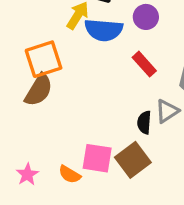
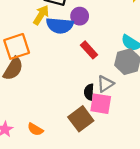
purple circle: (146, 17) -> (80, 16), moved
pink square: (97, 158) -> (101, 104), moved

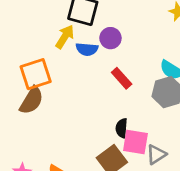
blue semicircle: (60, 25) -> (87, 49), size x0.7
gray triangle: (105, 84) -> (156, 154), moved

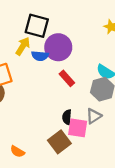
purple circle: (110, 38) -> (58, 47), size x1.6
gray triangle: (156, 154) -> (94, 116), moved

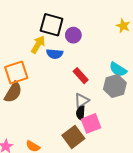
purple circle: (58, 47) -> (73, 35), moved, size x0.6
gray triangle: (94, 116) -> (82, 101), moved
pink square: (78, 128) -> (91, 123), turned -30

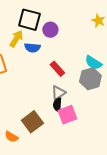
brown square: (73, 137) -> (32, 122), moved

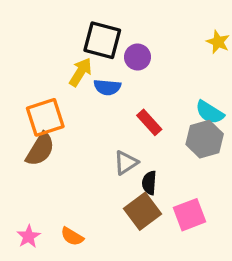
gray triangle: (58, 93) -> (126, 163), moved
pink square: (67, 115) -> (190, 215), moved
brown square: (32, 122) -> (143, 211), moved

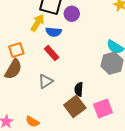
orange square: (45, 117) -> (16, 50), size x0.7
red rectangle: (149, 122) -> (52, 53), moved
gray triangle: (126, 163) -> (46, 81), moved

